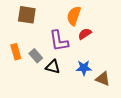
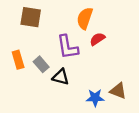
blue star: (84, 68) -> (95, 98), moved

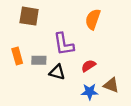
orange semicircle: (85, 18) -> (93, 19), moved
red semicircle: (97, 39) -> (88, 66), moved
gray rectangle: (41, 64) -> (39, 60), turned -48

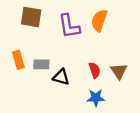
purple L-shape: (64, 44) -> (69, 26), moved
red semicircle: (88, 66) -> (95, 70), turned 104
brown triangle: (111, 85) -> (119, 71), moved, turned 35

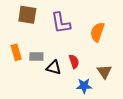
orange semicircle: (99, 20) -> (97, 32), moved
red semicircle: (95, 70) -> (74, 61), moved
brown triangle: (119, 71) -> (104, 72), moved

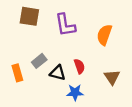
orange rectangle: (16, 52) -> (17, 73), moved
gray rectangle: (36, 56) -> (39, 61), turned -40
blue star: (84, 86) -> (75, 92), moved

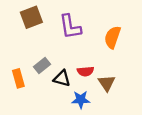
brown square: (29, 16) -> (31, 17), turned -30
red semicircle: (79, 66) -> (85, 71), turned 104
brown triangle: (112, 77) -> (107, 83), moved

